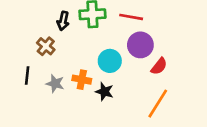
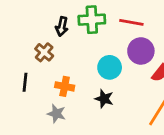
orange cross: (82, 80) -> (65, 86), moved
gray star: (55, 84) -> (56, 114), moved

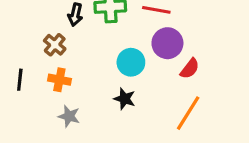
black line: (25, 82) -> (20, 80), moved
orange cross: (65, 86) -> (59, 80), moved

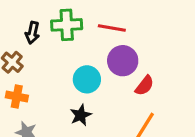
black star: (125, 99) -> (81, 115), turned 30

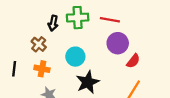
cyan circle: (87, 79) -> (75, 57), moved
black star: (81, 115) -> (88, 82), size x1.5

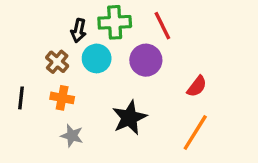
red line: (110, 20) -> (162, 26), turned 54
purple circle: (118, 43) -> (146, 60), moved
cyan circle: (75, 57) -> (97, 58), moved

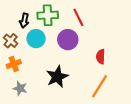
red semicircle: (197, 86) -> (101, 57), turned 144
orange cross: (62, 98) -> (14, 64), turned -32

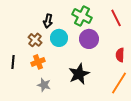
green cross: (48, 15) -> (82, 16), moved, turned 30
red line: (78, 17) -> (116, 18), moved

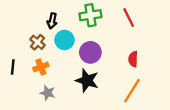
green cross: (82, 16) -> (90, 15), turned -36
purple circle: (89, 39) -> (90, 52), moved
black star: (79, 74) -> (87, 80), turned -30

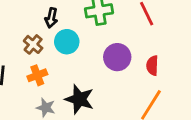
purple circle: (90, 52) -> (117, 57), moved
black star: (87, 80) -> (79, 99), moved

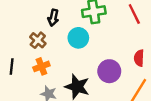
cyan circle: (67, 42) -> (78, 38), moved
purple circle: (117, 57) -> (109, 71), moved

